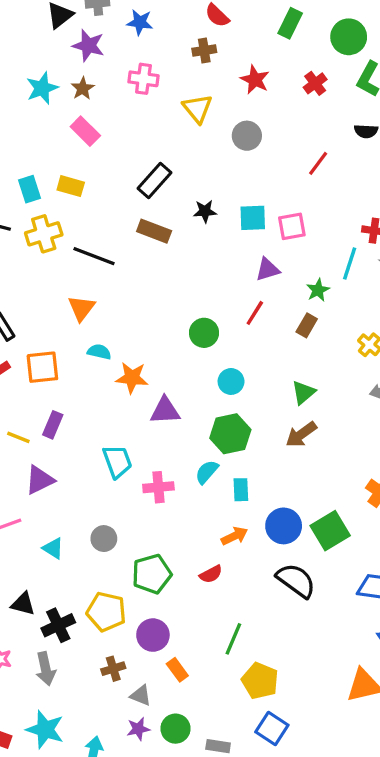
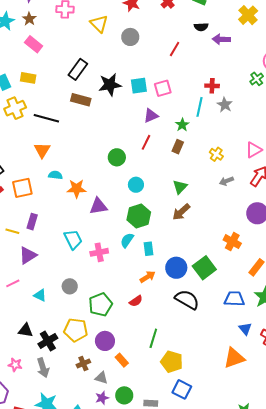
black star: (205, 211) -> (110, 85), size x1.6

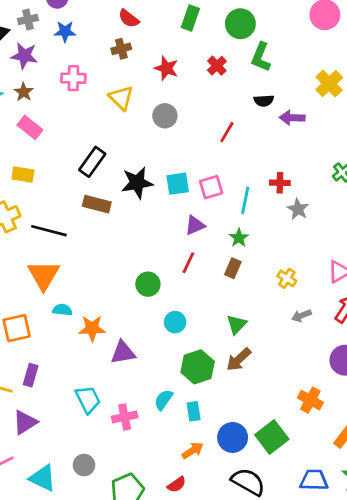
cyan line: (200, 107) -> (245, 200), moved
orange triangle: (42, 150) -> (44, 275), size x1.4
green hexagon: (139, 216) -> (198, 367), moved
cyan triangle: (40, 295) -> (43, 478), size x1.5

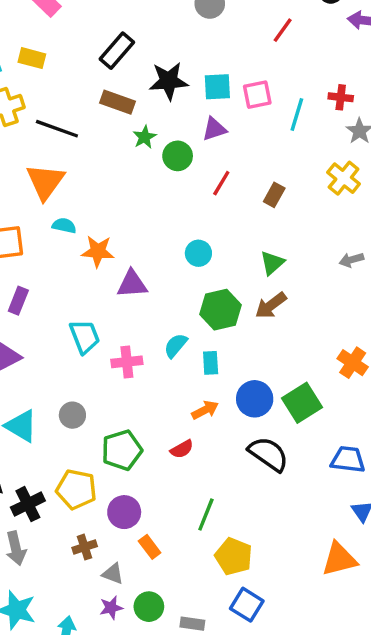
purple triangle: (195, 225) -> (214, 129), moved
green star: (239, 238) -> (145, 137), moved
yellow cross: (287, 278) -> (344, 178), moved, size x1.4
green circle: (148, 284) -> (178, 156), moved

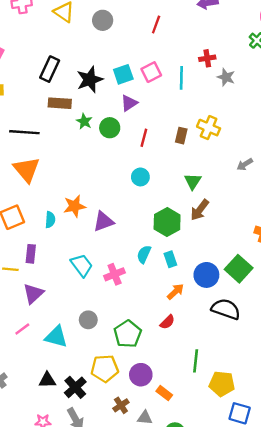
yellow cross: (344, 178) -> (209, 128), moved
cyan semicircle: (64, 226) -> (50, 220), moved, turned 98
cyan circle: (198, 253) -> (140, 177), moved

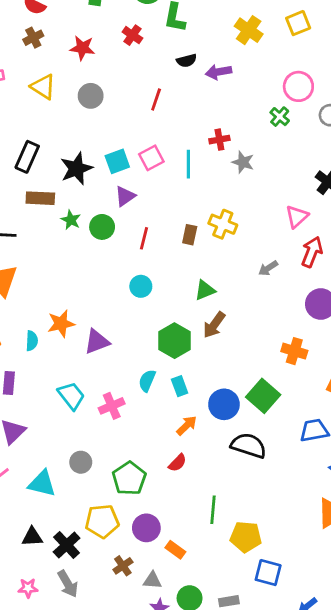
green triangle: (193, 181) -> (205, 290), turned 36

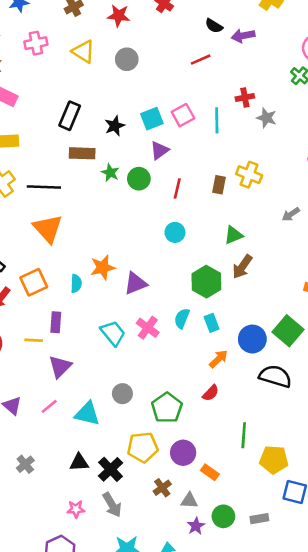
black semicircle: (187, 61) -> (214, 26), turned 48
red line: (156, 100) -> (201, 60), moved, turned 48
black star: (76, 169) -> (115, 126), size x0.7
pink cross: (112, 406) -> (148, 328), moved, turned -30

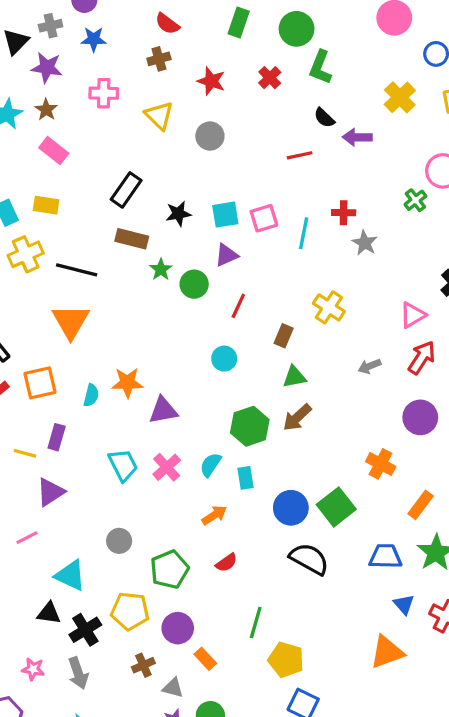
brown rectangle: (219, 185) -> (284, 336), moved
orange arrow: (219, 359) -> (214, 515), moved
cyan triangle: (87, 414) -> (70, 576), moved

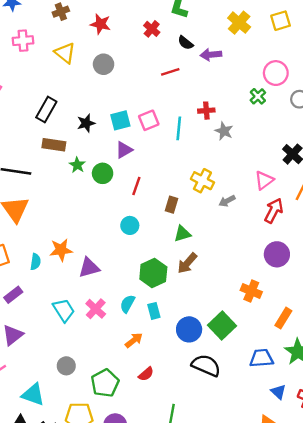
red cross: (270, 78) -> (152, 29), moved
gray arrow: (370, 366) -> (227, 201), moved
purple rectangle: (57, 437) -> (13, 295), turned 42

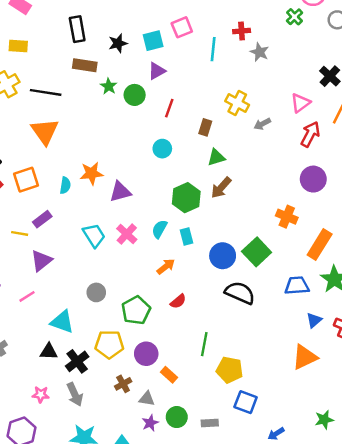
black rectangle: (46, 110) -> (77, 29), turned -40
pink square: (149, 120) -> (182, 27), moved
orange rectangle: (283, 318) -> (320, 245), size x1.4
blue triangle: (278, 392) -> (314, 320), turned 35

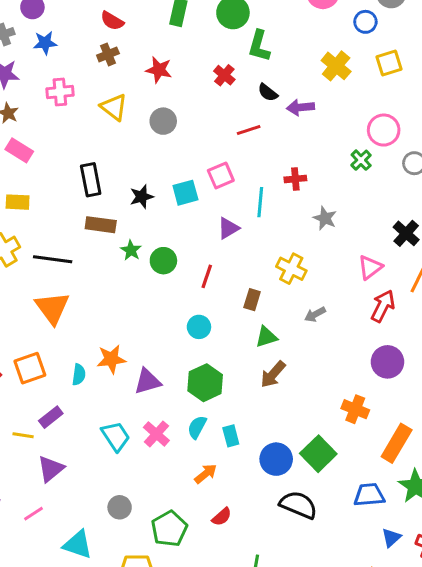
gray star: (259, 52) -> (325, 218), moved
purple triangle: (157, 71) -> (228, 228), moved
gray arrow: (262, 124) -> (315, 314), moved
green hexagon: (186, 198) -> (205, 383), moved

